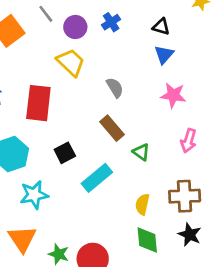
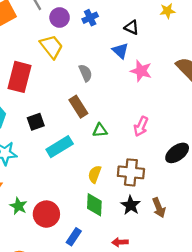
blue triangle: (164, 55) -> (120, 51), moved, turned -36
pink star: (173, 95) -> (141, 71), moved
green triangle: (141, 152) -> (100, 130), turned -49

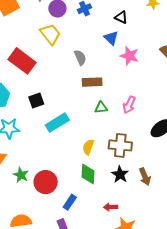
red rectangle: (20, 77) -> (22, 61), turned -68
brown rectangle: (78, 107) -> (92, 82), moved, turned -60
green triangle: (100, 130) -> (101, 108), moved

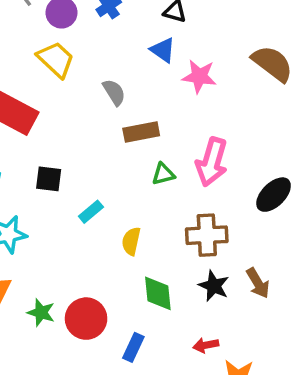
black square: (36, 101) -> (49, 179), turned 35
pink arrow: (129, 105) -> (212, 162), size x1.5
cyan rectangle: (57, 123) -> (91, 212), size x0.6
yellow semicircle: (88, 147) -> (131, 241), moved

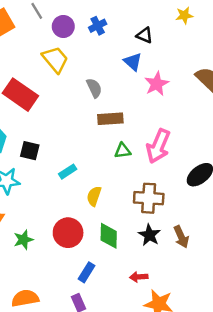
pink star: (199, 76) -> (157, 84), turned 30
black square: (49, 179) -> (30, 151), moved
green star: (41, 313) -> (23, 240), turned 30
red circle: (86, 319) -> (68, 233), moved

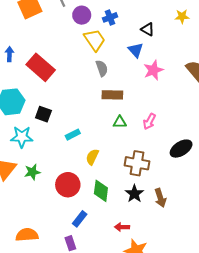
yellow trapezoid: (55, 59) -> (95, 40), moved
pink arrow: (158, 146) -> (149, 121), size x0.6
green star: (23, 240) -> (32, 172), moved

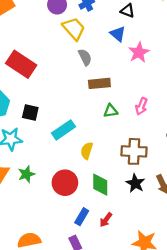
cyan rectangle: (73, 135) -> (63, 130), size x1.5
red arrow: (122, 227) -> (106, 220), moved, turned -48

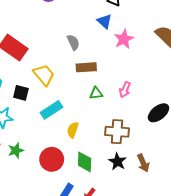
yellow trapezoid: (74, 29) -> (44, 75), moved

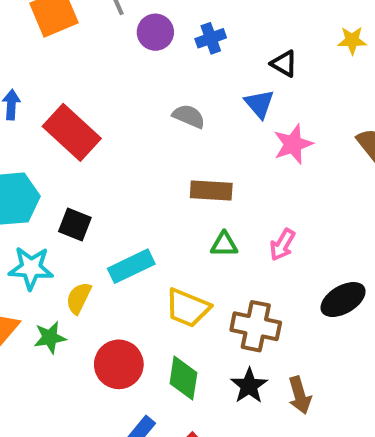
gray semicircle: (73, 42) -> (189, 116), moved, turned -49
yellow trapezoid: (44, 75) -> (188, 308), moved, turned 145
yellow semicircle: (73, 130) -> (79, 298), moved

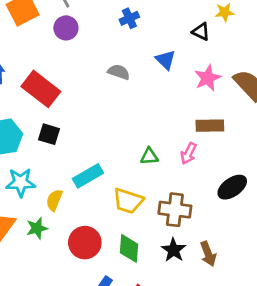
purple circle: (155, 32) -> (66, 28), moved
black triangle: (284, 64) -> (201, 32), moved
pink star: (293, 144) -> (208, 78), moved
brown rectangle: (211, 190) -> (210, 126), moved
black square: (75, 225) -> (49, 134), moved

